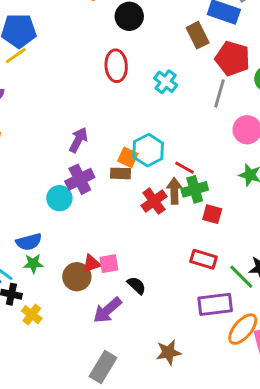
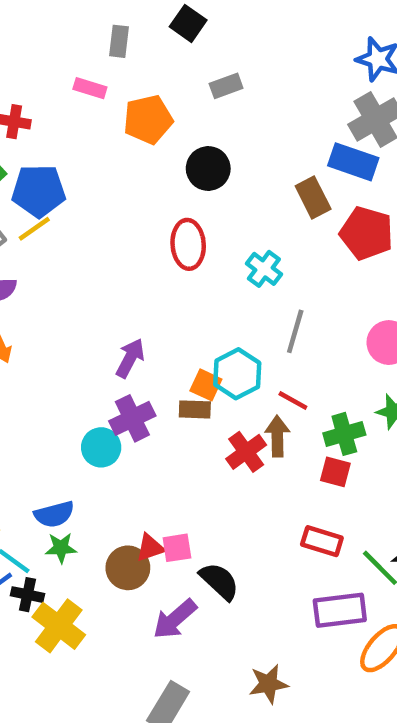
gray line: (219, 93) -> (295, 331), moved
green cross: (195, 189) -> (344, 434), moved
black semicircle: (137, 285) -> (219, 581), size x1.4
yellow cross: (32, 315) -> (59, 626), size x1.6

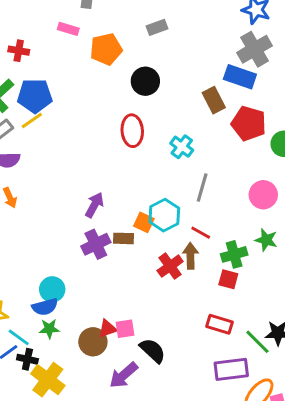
brown rectangle: (195, 409) -> (124, 238), moved
cyan circle: (101, 447) -> (52, 289), moved

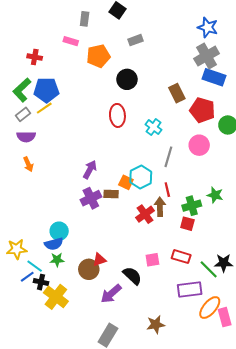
blue rectangle: (240, 77) -> (214, 77), moved
pink circle: (263, 195) -> (199, 145), moved
red line: (201, 233) -> (167, 190), turned 48
pink square: (125, 329) -> (152, 260), moved

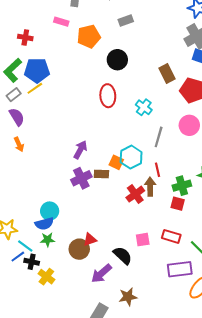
purple semicircle: (26, 137) -> (17, 117), turned -120
yellow cross: (56, 297) -> (46, 277), size x0.7
brown star: (156, 324) -> (128, 297), moved

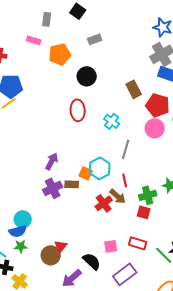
pink circle: (189, 125) -> (155, 128), moved
brown arrow: (150, 187) -> (118, 196), turned 132
red triangle: (90, 240) -> (61, 246), turned -32
purple rectangle: (180, 269) -> (125, 274), moved, turned -30

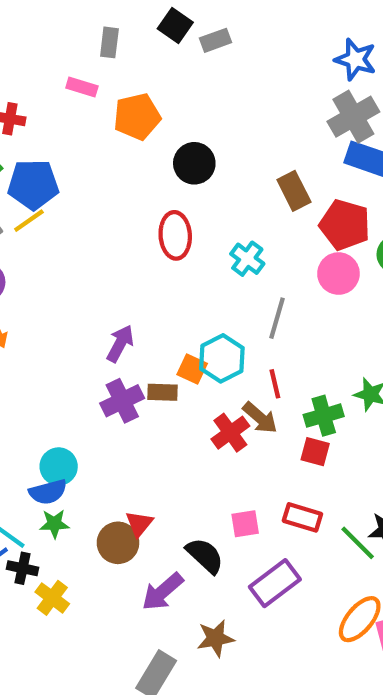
gray rectangle: (95, 39) -> (216, 40), moved

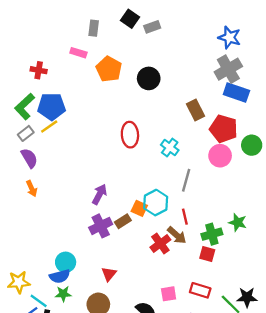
orange pentagon: (137, 117) -> (109, 69), turned -30
black circle: (194, 163) -> (149, 78), moved
brown rectangle: (162, 392) -> (123, 221), turned -35
red triangle: (139, 524) -> (109, 274), moved

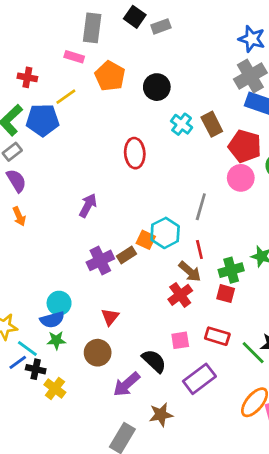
gray rectangle: (94, 28) -> (92, 28), size x1.5
yellow line: (49, 126) -> (66, 97), moved
cyan cross: (170, 147) -> (182, 124), moved
purple arrow: (99, 194) -> (88, 205), moved
red cross: (160, 243) -> (180, 295), moved

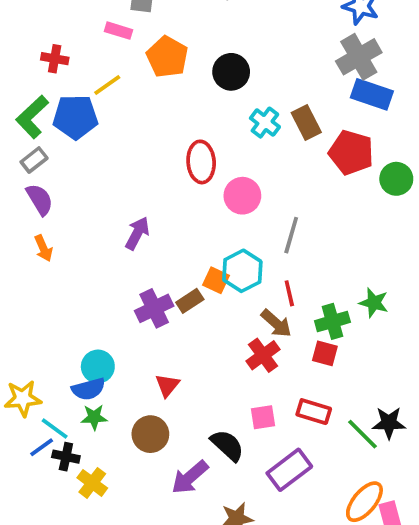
pink circle: (241, 178) -> (242, 196), moved

